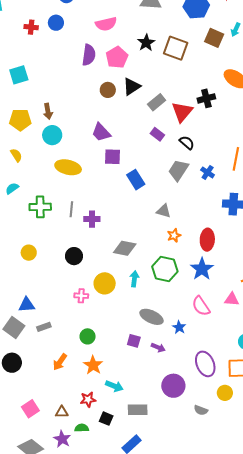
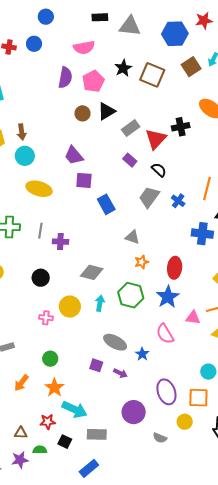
brown square: (214, 38) -> (191, 67), turned 30
pink triangle: (232, 299) -> (193, 318), moved
cyan arrow: (114, 386) -> (75, 409), size x1.4
purple star: (62, 439) -> (20, 460), turned 30

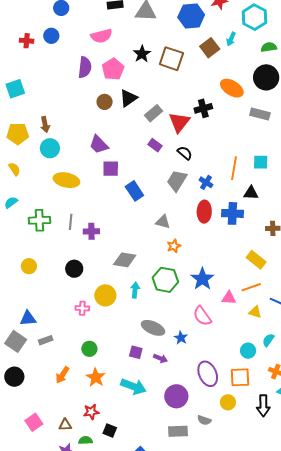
red ellipse: (175, 268) -> (204, 212), moved
cyan arrow: (75, 409) -> (133, 387), moved
gray rectangle: (97, 434) -> (178, 431), moved

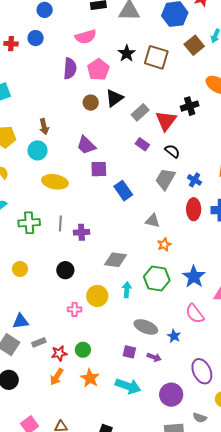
brown arrow: (45, 125) -> (44, 127), moved
red star: (91, 412) -> (59, 353), moved

